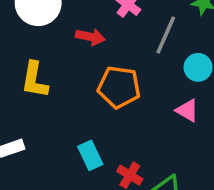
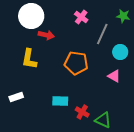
red arrow: (90, 37) -> (46, 35), moved
cyan rectangle: (90, 155) -> (60, 101), turned -63

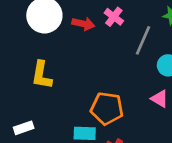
red arrow: (46, 35) -> (83, 24), moved
orange pentagon: (76, 63) -> (107, 108), moved

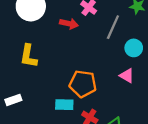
red arrow: (83, 24) -> (69, 24), moved

